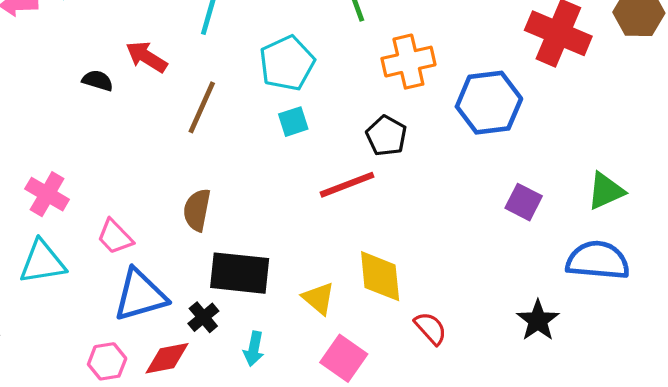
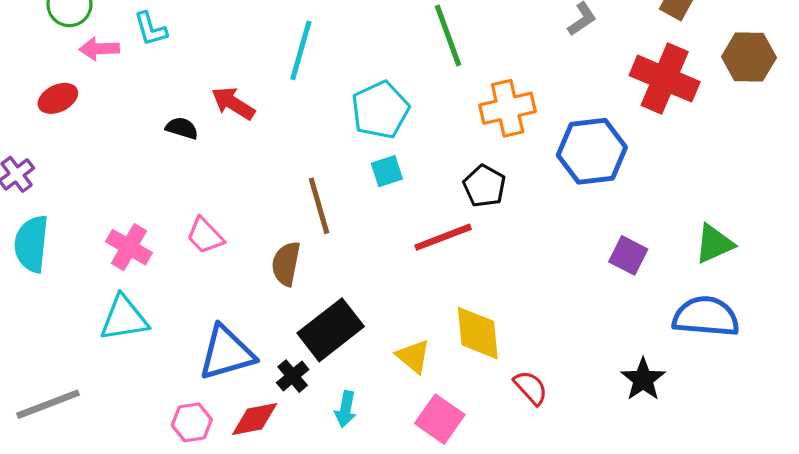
brown line: (202, 107) -> (319, 206), moved, turned -40
pink trapezoid: (115, 237) -> (205, 236), moved
black rectangle: (240, 273) -> (331, 330), turned -44

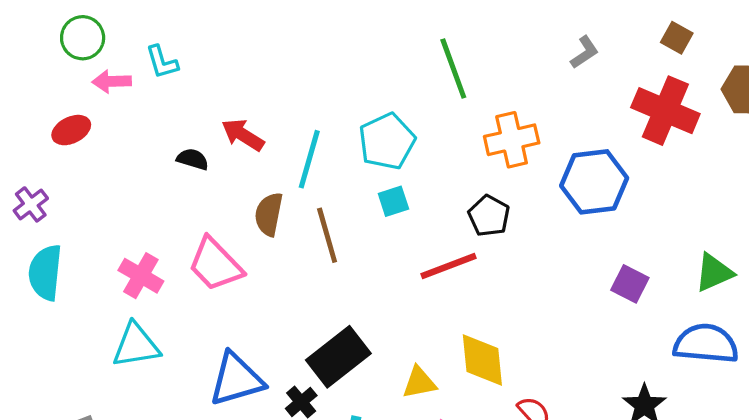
cyan line: (301, 50) -> (309, 159), moved
pink trapezoid: (205, 236) -> (215, 264), size x1.5
brown semicircle: (286, 264) -> (269, 214), moved
yellow triangle: (413, 356) -> (419, 383), turned -51

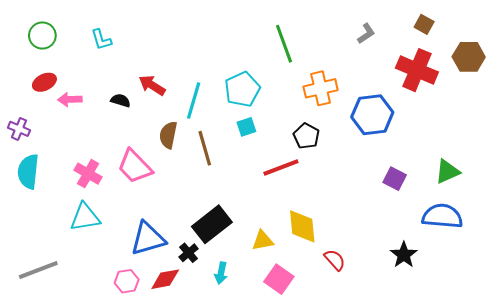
green circle: (83, 38) -> (42, 36), moved
pink arrow: (112, 81) -> (70, 99), moved
purple cross: (31, 204) -> (19, 129), turned -30

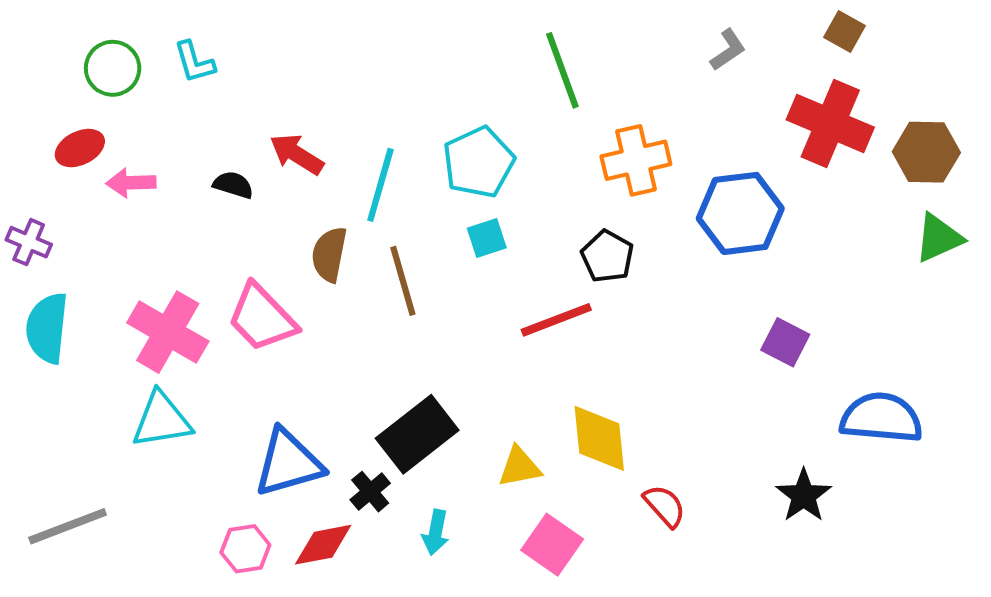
green circle: (42, 36) -> (113, 68), moved
brown hexagon: (469, 57) -> (926, 152), moved
green triangle: (447, 172) -> (939, 238), moved
pink cross: (88, 174) -> (168, 332), size x1.4

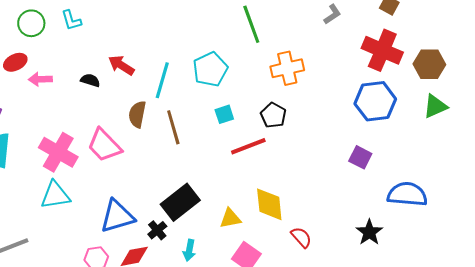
blue hexagon: (740, 213) -> (375, 101), moved
cyan square: (487, 238) -> (224, 114), moved

